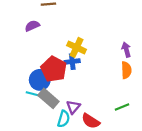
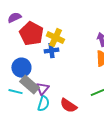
red pentagon: (54, 69) -> (31, 34), moved
cyan line: (33, 94) -> (15, 92), moved
purple triangle: (73, 107) -> (42, 89), moved

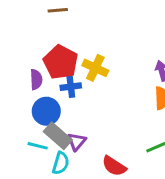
purple semicircle: (14, 18) -> (36, 79), moved, turned 112
blue cross: (51, 51) -> (71, 87), moved
cyan semicircle: (43, 104) -> (61, 163), moved

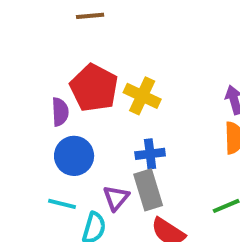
blue cross: (71, 87) -> (150, 154), moved
gray rectangle: (58, 136) -> (148, 190), moved, turned 32

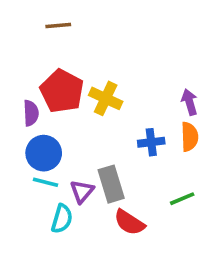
blue cross: (150, 154) -> (151, 142), moved
cyan line: (62, 204) -> (45, 182), moved

